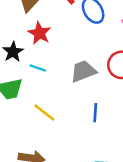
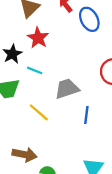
gray trapezoid: (83, 71) -> (67, 89), moved

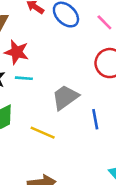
cyan line: (35, 70) -> (24, 78), moved

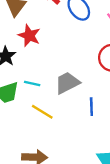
cyan line: (24, 78) -> (32, 84), moved

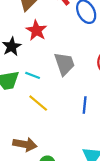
gray trapezoid: (67, 83) -> (64, 64), moved, turned 90

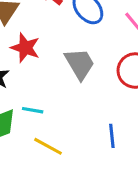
gray trapezoid: (64, 64) -> (80, 64), moved

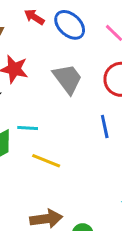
blue line: (112, 136) -> (105, 126), moved

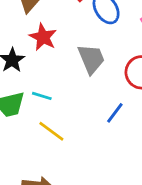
blue line: (105, 126) -> (115, 113), turned 35

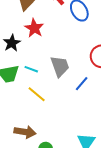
gray trapezoid: (91, 59) -> (60, 66), moved

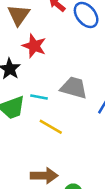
gray trapezoid: (60, 66) -> (74, 88), turned -45

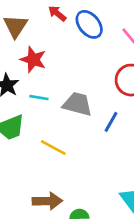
cyan line: (39, 97) -> (39, 98), moved

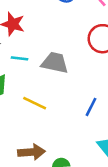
blue line: (111, 122) -> (91, 107), moved

